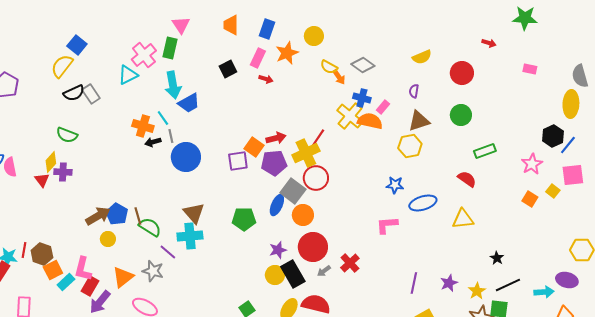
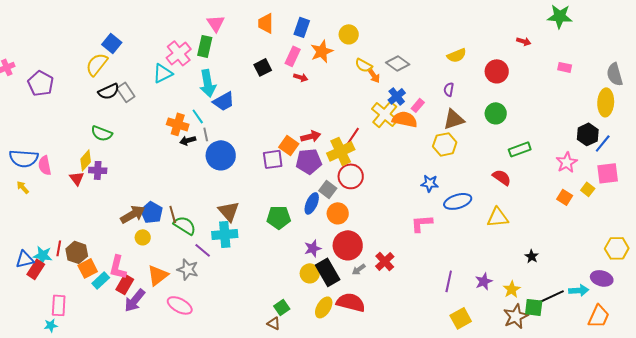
blue cross: (362, 98) -> (397, 96), turned 36
gray square: (293, 191) -> (328, 189), size x0.7
black line: (508, 285) -> (552, 296), moved

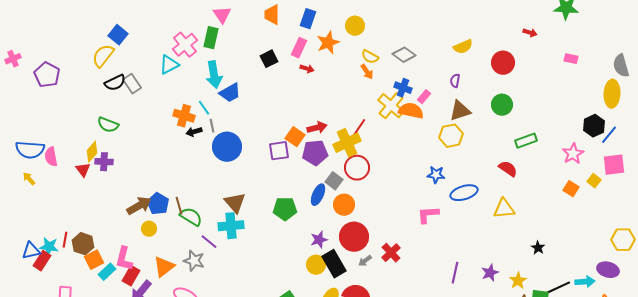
orange arrow: (374, 75) -> (367, 72), moved
blue cross: (397, 96) -> (403, 88), turned -30

